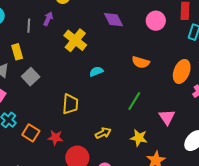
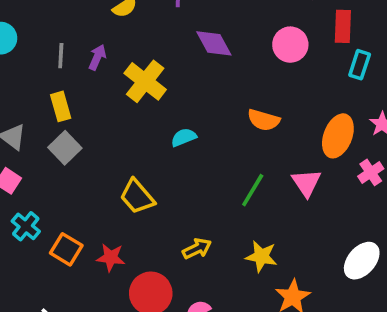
purple arrow: (48, 19) -> (97, 57), moved
yellow rectangle: (17, 52) -> (61, 106), moved
yellow trapezoid: (70, 104) -> (137, 197), turned 135
pink triangle: (167, 117) -> (306, 183), moved

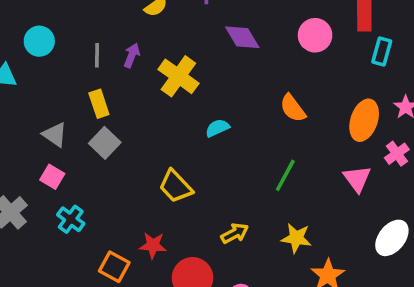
orange semicircle: (264, 120) -> (293, 108), turned 40
pink triangle: (306, 183) -> (357, 179), moved
orange square: (66, 249) -> (114, 267), moved

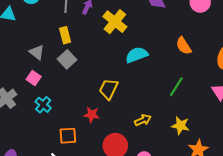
cyan semicircle: (217, 128) -> (137, 55), size x1.5
yellow trapezoid: (176, 186) -> (109, 89), turned 65
red star: (153, 245) -> (92, 115), moved
orange square: (114, 267) -> (68, 136), turned -36

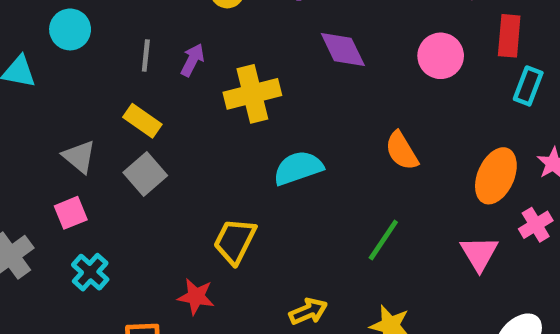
yellow cross: (115, 22) -> (252, 94), turned 35
yellow rectangle: (65, 35) -> (142, 121), turned -42
pink square: (34, 78) -> (71, 213), turned 32

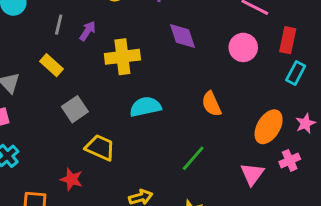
gray square: (145, 174) -> (75, 109), moved
yellow trapezoid: (235, 241) -> (100, 148), turned 80

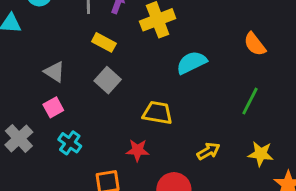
yellow rectangle: (52, 65) -> (104, 42), moved
gray square: (75, 109) -> (108, 80), moved

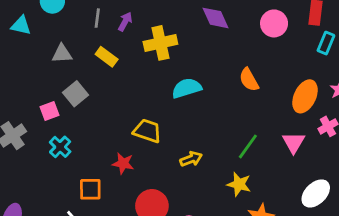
gray triangle: (54, 72) -> (62, 54), moved, turned -45
gray square: (108, 80) -> (75, 94), moved
green line: (250, 101) -> (248, 146), moved
yellow arrow: (209, 151) -> (191, 159), moved

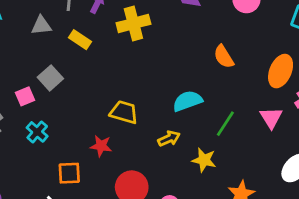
gray triangle: (62, 54) -> (41, 25), moved
cyan semicircle: (187, 88) -> (187, 101), moved
yellow star: (239, 184) -> (204, 160), moved

